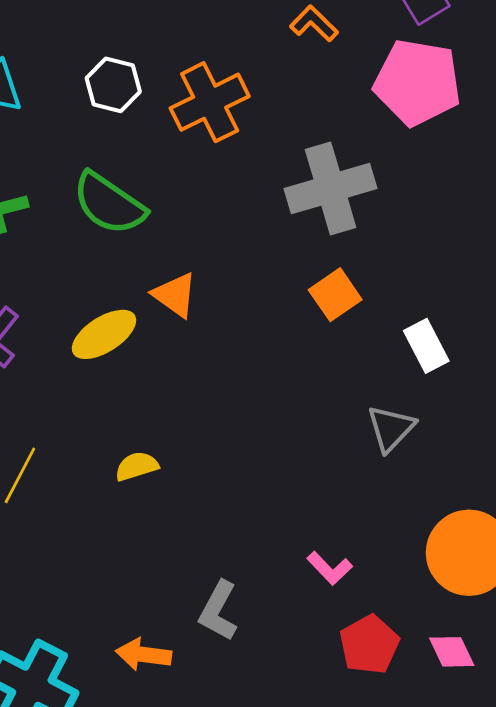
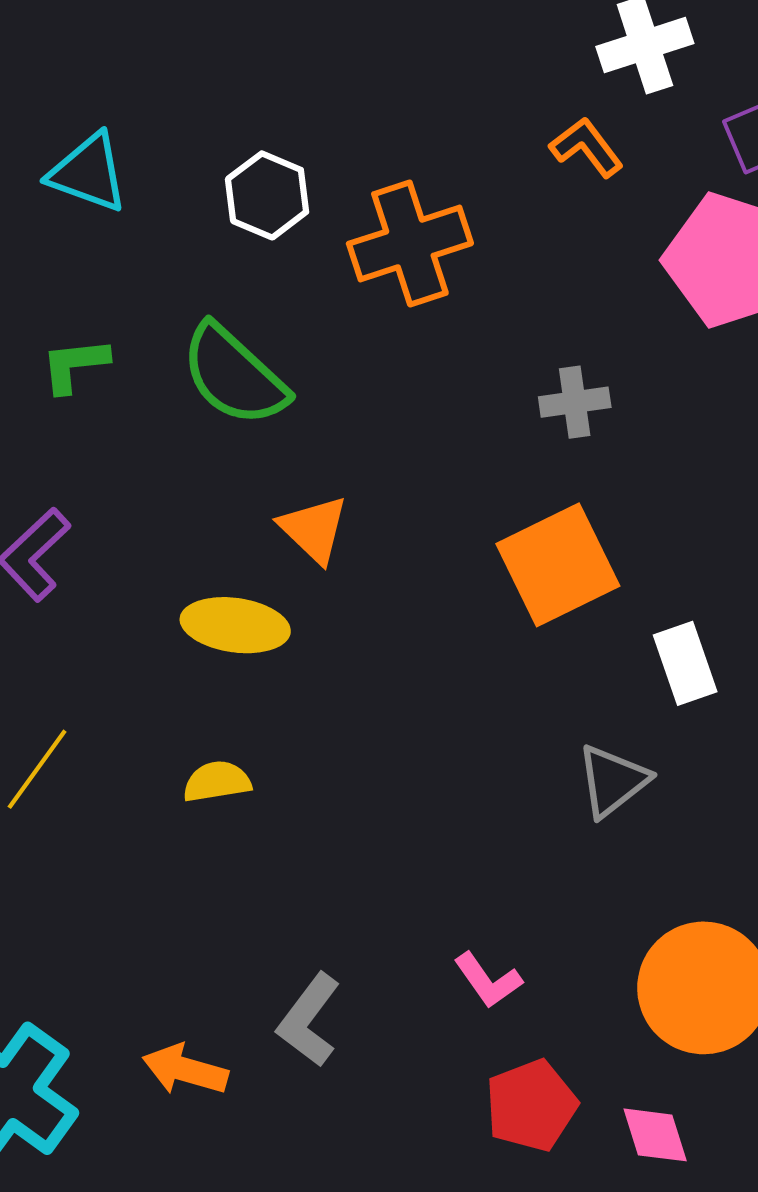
gray cross: (331, 189) -> (575, 402), size x0.5
orange square: (335, 295) -> (558, 565), size x1.5
yellow ellipse: (104, 334) -> (235, 625), moved, turned 32

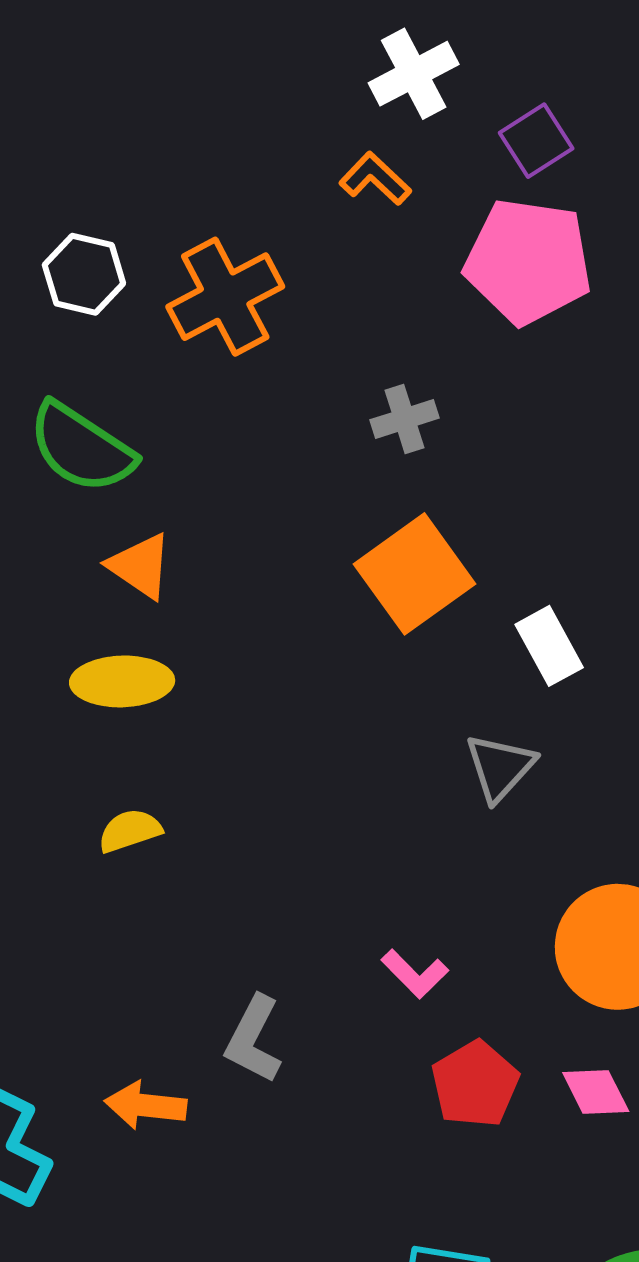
orange triangle: (314, 529) -> (140, 566), moved

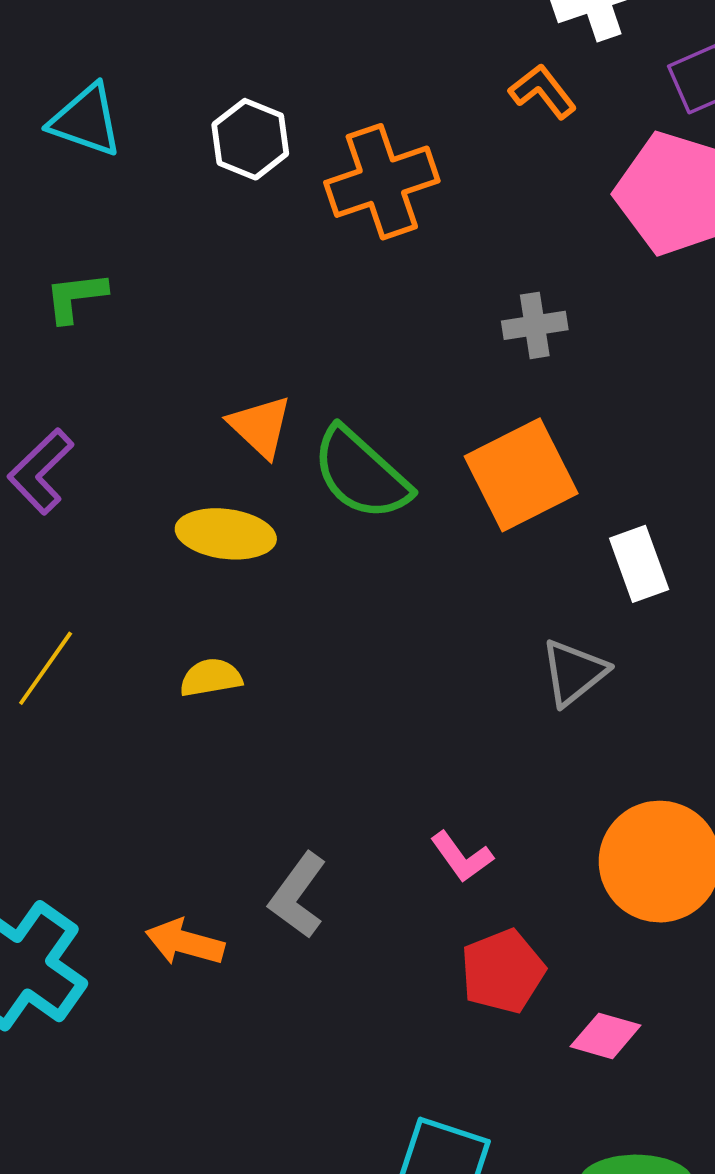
green semicircle: (81, 448) -> (361, 474), moved
pink diamond: (596, 1092) -> (606, 1036), moved, turned -56

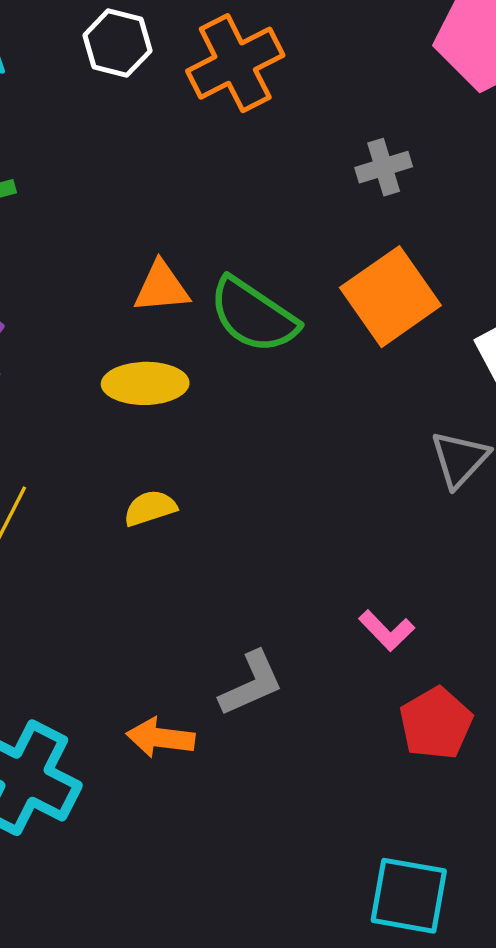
orange triangle: (260, 426) -> (161, 287), turned -40
gray L-shape: (298, 895) -> (251, 684), turned -142

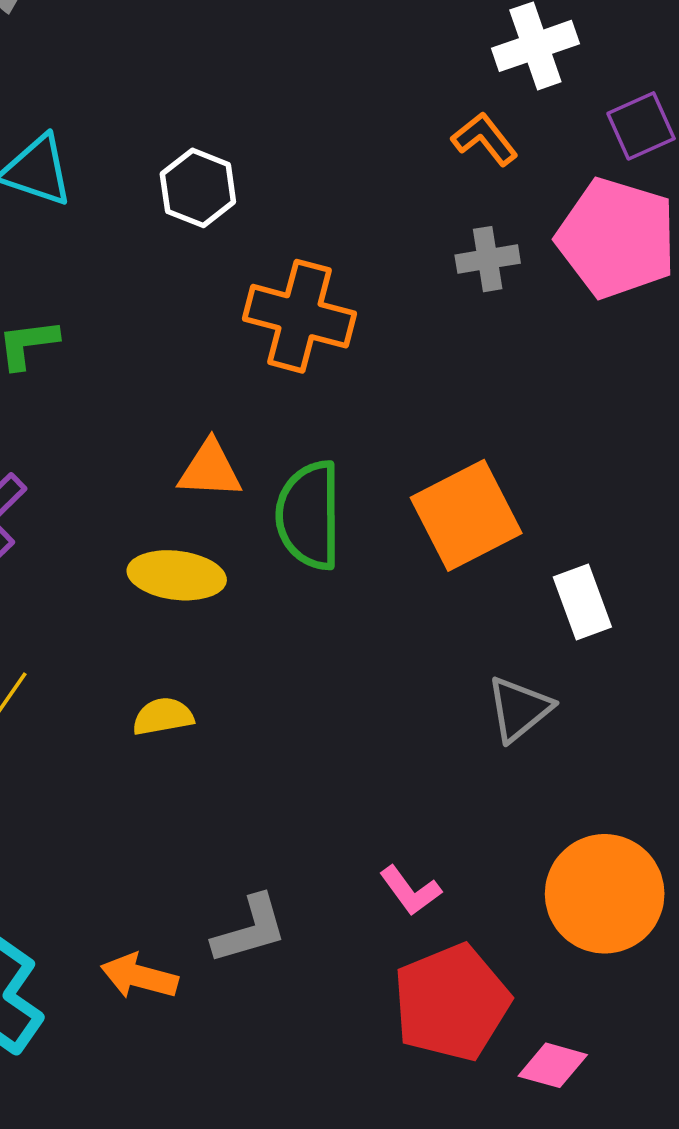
orange cross: (235, 63) -> (299, 316), moved, turned 34
gray cross: (384, 167) -> (488, 259), moved
green semicircle: (253, 315) -> (309, 515), turned 48
red pentagon: (436, 723) -> (451, 1003), size x1.4

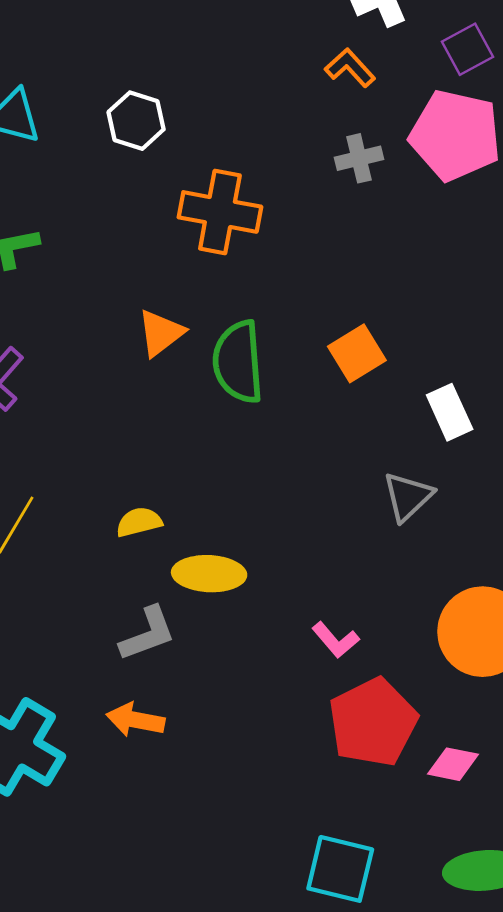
orange triangle: (210, 470) -> (161, 333), turned -36
orange square: (466, 515) -> (357, 353), size x0.7
yellow ellipse: (177, 575) -> (209, 574), moved
gray L-shape: (250, 930) -> (148, 634), moved

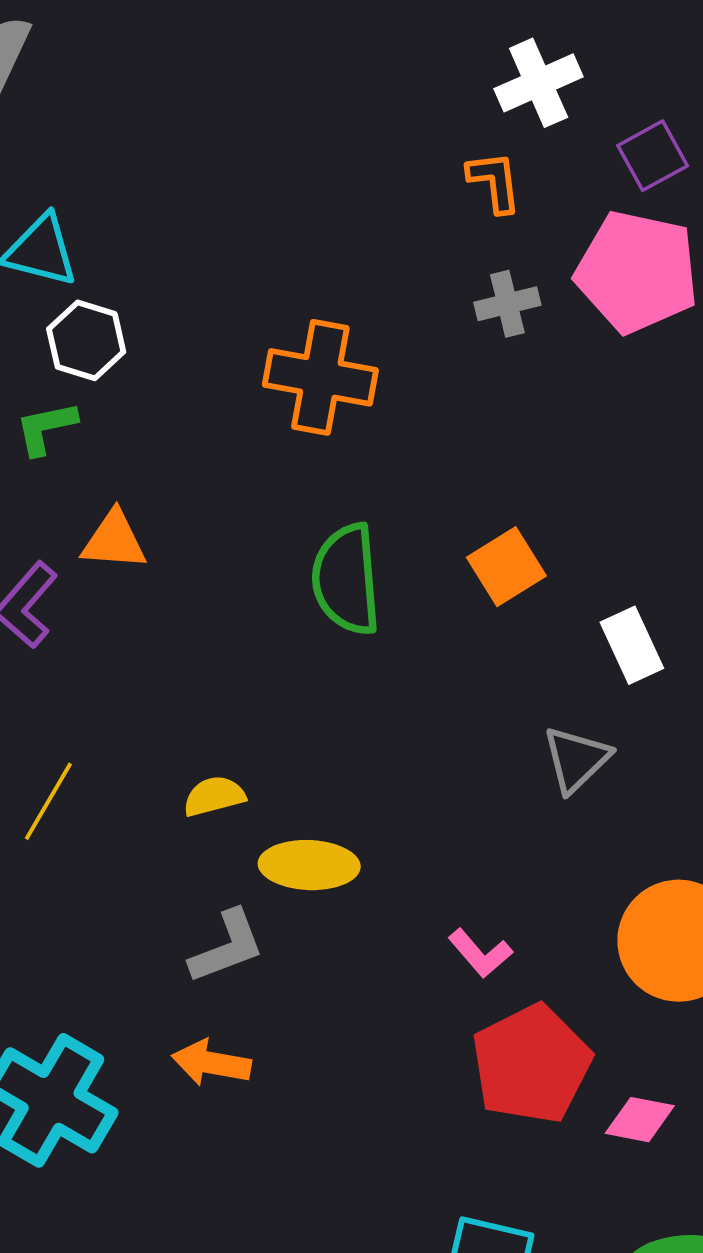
orange L-shape: (350, 68) -> (494, 182), turned 36
white hexagon: (136, 121) -> (86, 340), moved
orange triangle: (161, 333) -> (114, 541), moved, turned 42

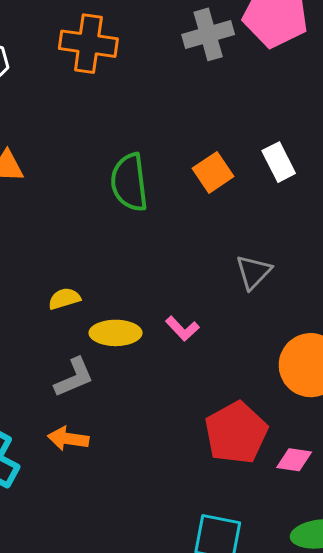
gray cross: (507, 304) -> (208, 34), size x1.5
orange cross: (320, 377) -> (88, 44), moved
white rectangle: (632, 645) -> (279, 162), moved
pink L-shape: (480, 953) -> (182, 329), moved

